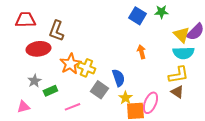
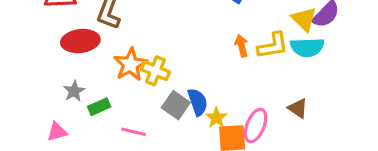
yellow L-shape: (178, 75) -> (273, 46), moved
blue semicircle: (118, 78) -> (198, 102), moved
pink line: (72, 107) -> (134, 132), turned 35

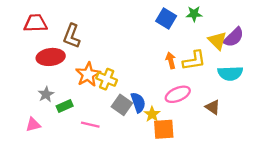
cyan semicircle: (307, 47) -> (230, 73), moved
pink ellipse: (256, 125) -> (178, 94), moved, turned 45

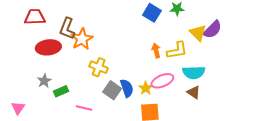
cyan semicircle: (230, 73) -> (194, 72), moved
orange star: (88, 74) -> (82, 39), moved
yellow star: (152, 114) -> (146, 88), moved
pink triangle: (33, 125) -> (18, 108), moved, turned -40

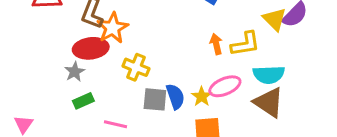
red ellipse: (48, 47) -> (91, 48), moved
gray star: (44, 81) -> (75, 72), moved
gray square: (112, 90) -> (155, 99), turned -30
brown triangle: (194, 92) -> (269, 102), size x1.6

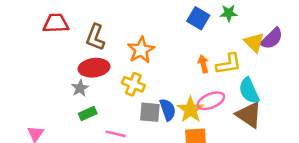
orange star: (113, 28) -> (141, 50), moved
cyan semicircle: (269, 75) -> (249, 91), turned 68
yellow star: (202, 97) -> (191, 110), size x1.5

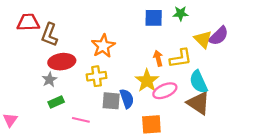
blue square: (198, 18) -> (154, 18), turned -30
brown L-shape: (95, 37) -> (49, 35), moved
yellow cross: (133, 84) -> (97, 76), turned -30
yellow star: (191, 110) -> (147, 81), moved

